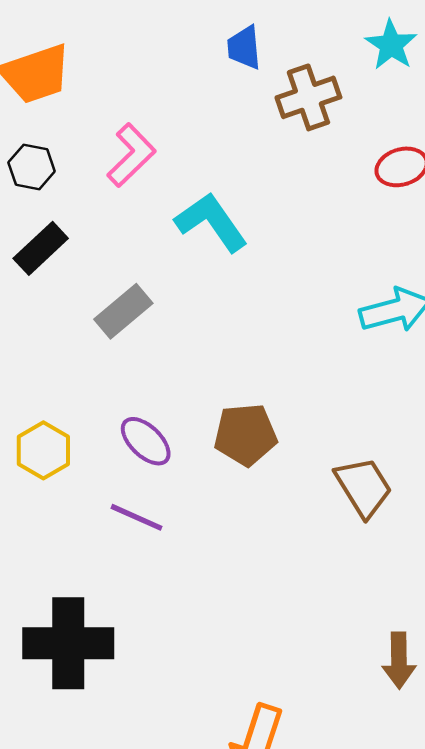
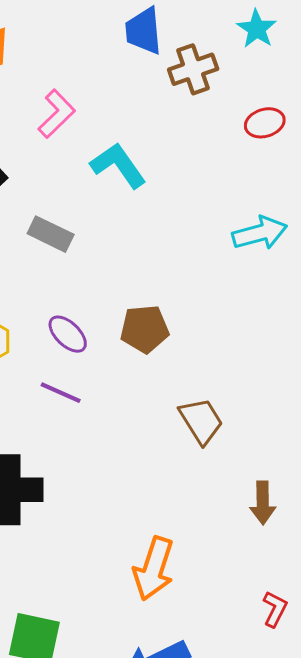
blue trapezoid: (244, 48) -> (143, 31), size x1.4
gray rectangle: (123, 311) -> (51, 234), turned 66
brown trapezoid: (364, 487) -> (201, 421), moved

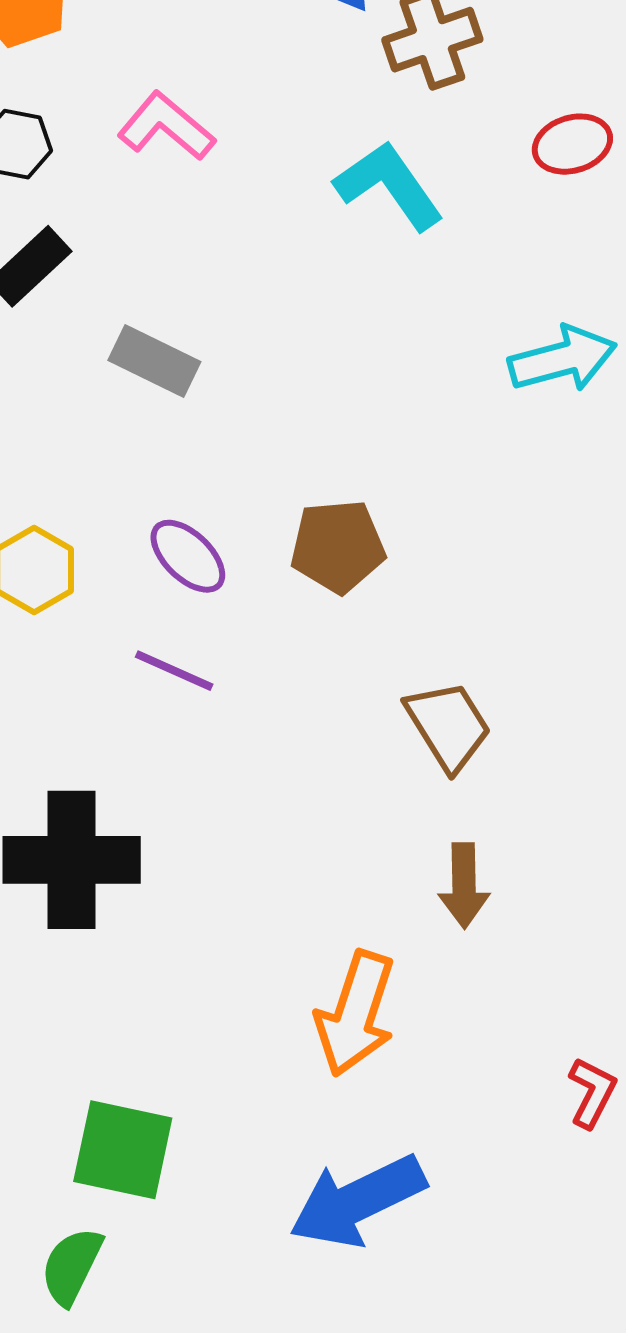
pink L-shape: (57, 114) -> (166, 126), turned -96
cyan L-shape: (118, 165) -> (389, 185), moved
brown arrow: (263, 503) -> (464, 886), moved

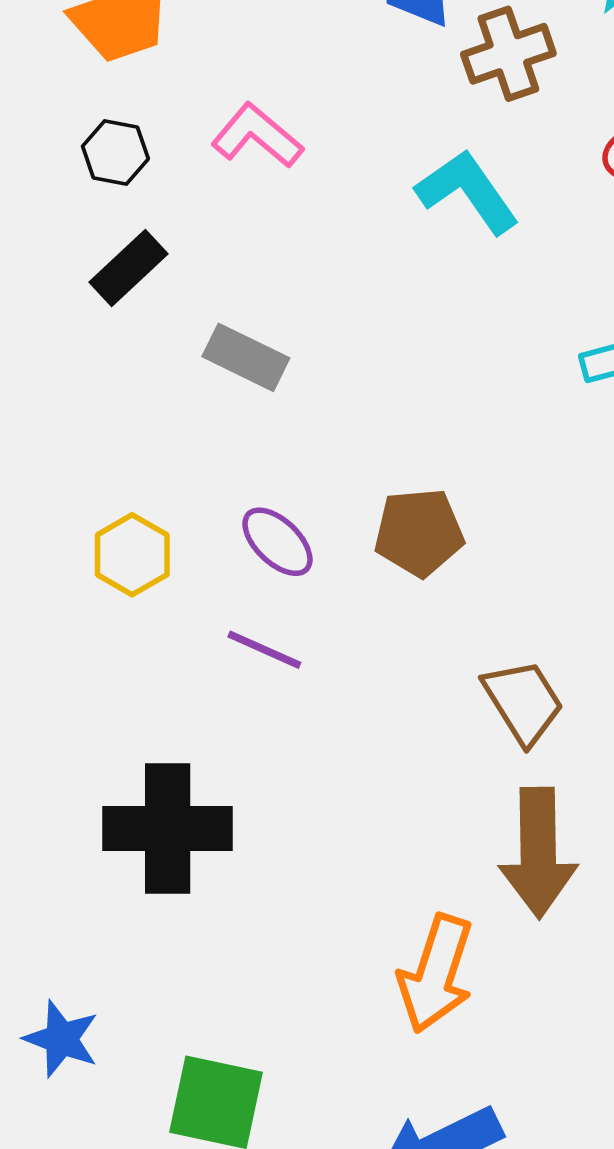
brown arrow: (464, 886) -> (538, 853), size x1.6

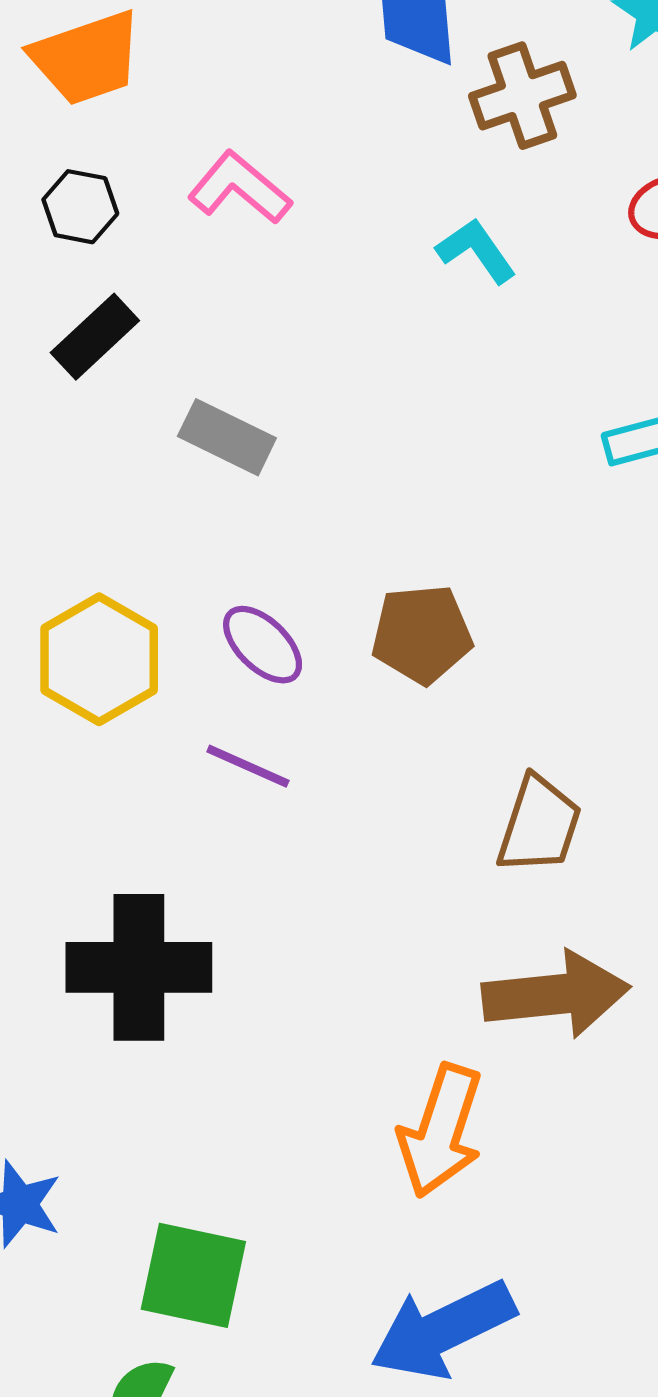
cyan L-shape: (467, 192) -> (476, 251), size x0.7
yellow hexagon: (132, 555) -> (99, 659), size x1.4
brown trapezoid: (523, 702) -> (539, 825), turned 50
brown arrow: (538, 853) -> (556, 995), turned -95

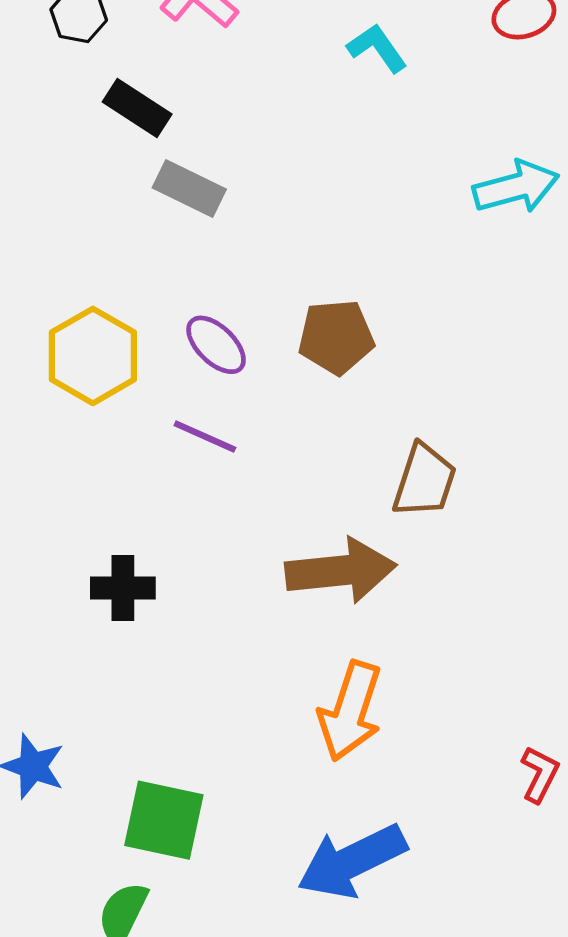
black rectangle: (95, 337) -> (137, 108), moved, turned 76
black cross: (139, 967) -> (123, 588), size x0.6
brown arrow: (556, 995) -> (341, 571), moved

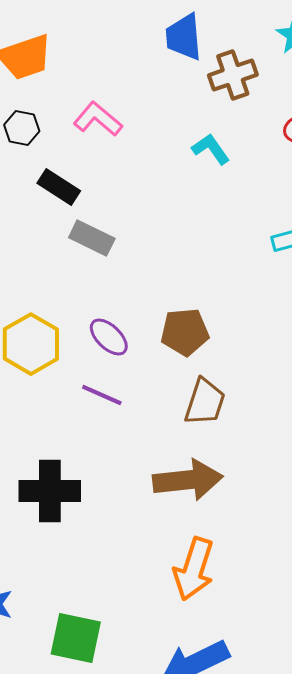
brown trapezoid: (424, 481) -> (205, 402), moved
black cross: (123, 588) -> (50, 491), size x1.5

